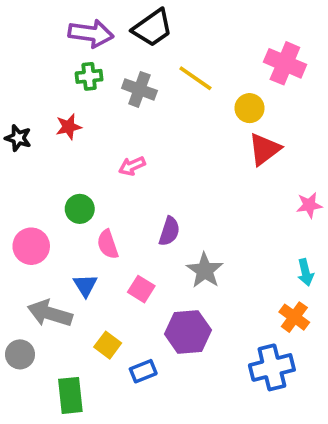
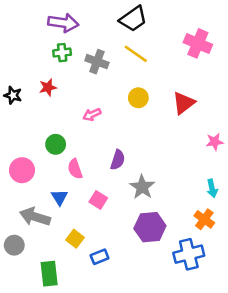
black trapezoid: (152, 28) -> (133, 19), moved
yellow circle: (250, 108) -> (138, 98), moved
purple hexagon: (188, 332) -> (150, 227), moved

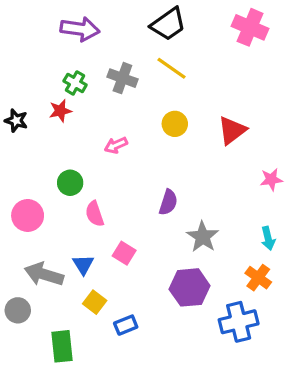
pink cross: (198, 43) -> (250, 27), moved
green cross: (62, 53) -> (75, 83), moved, turned 36
purple semicircle: (118, 160) -> (168, 202), moved
gray star: (142, 187) -> (203, 237), moved
blue triangle: (59, 197) -> (83, 265), moved

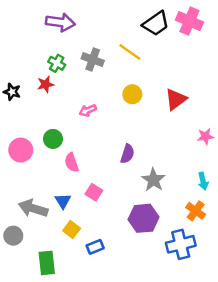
black trapezoid: (168, 24) -> (156, 24), moved
pink circle: (28, 215) -> (21, 150), moved

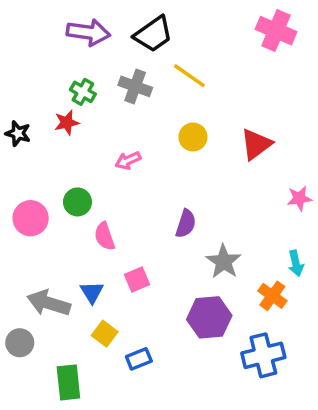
black trapezoid: (156, 24) -> (153, 34), moved
pink square: (94, 192) -> (137, 280), turned 35
orange cross: (196, 211) -> (272, 296), moved

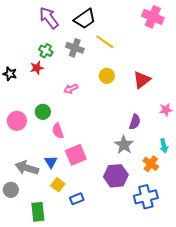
purple arrow: (88, 32) -> (49, 18), turned -135
purple semicircle: (186, 224) -> (135, 122), moved
pink square: (137, 280) -> (76, 155), size x1.5

